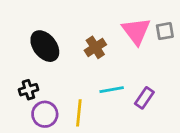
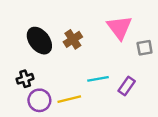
gray square: (165, 31) -> (145, 48), moved
brown cross: (95, 47) -> (73, 39), moved
yellow line: (79, 113) -> (69, 99), turned 70

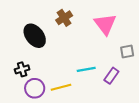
brown cross: (73, 39) -> (64, 18), moved
gray square: (145, 48) -> (127, 52), moved

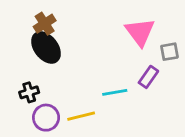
brown cross: (64, 18) -> (45, 24), moved
gray square: (127, 52) -> (169, 52), moved
purple rectangle: (111, 76) -> (148, 77), moved

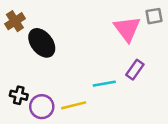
brown cross: (45, 24) -> (15, 21), moved
gray square: (169, 52) -> (154, 16), moved
black cross: (29, 92) -> (19, 95), moved, turned 30

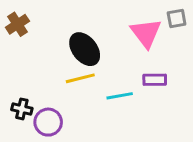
black ellipse: (42, 43) -> (85, 49), moved
purple rectangle: (135, 70) -> (155, 80), turned 54
yellow line: (74, 105) -> (80, 78), moved

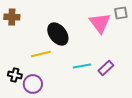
brown cross: (17, 24) -> (12, 17), turned 35
yellow line: (80, 78) -> (41, 54), moved
purple rectangle: (155, 80) -> (106, 68), moved, turned -42

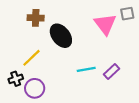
brown cross: (12, 17) -> (36, 18), moved
yellow line: (41, 54) -> (31, 58), moved, turned -30
black cross: (15, 75) -> (16, 79), turned -32

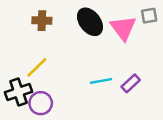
black ellipse: (61, 36) -> (90, 22), moved
black cross: (16, 79) -> (18, 92), size x1.5

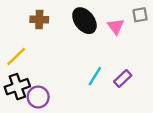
pink triangle: (123, 28) -> (116, 26), size x0.7
yellow line: (37, 67) -> (16, 56), moved
cyan line: (101, 81) -> (95, 76), turned -48

